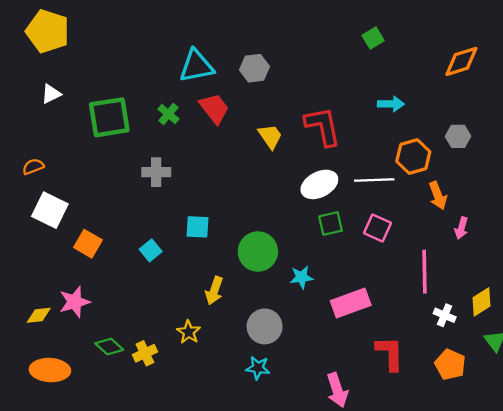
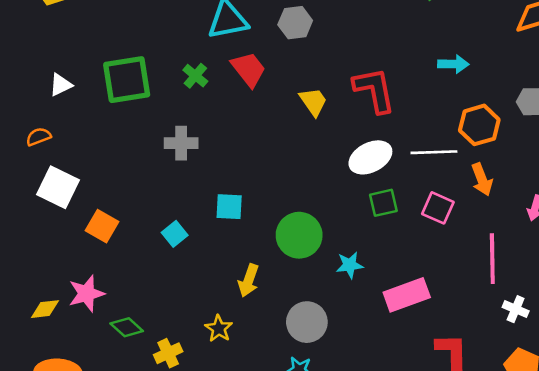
white triangle: (51, 94) -> (61, 85), moved
orange arrow: (438, 196) -> (482, 179), moved
green diamond: (109, 347) -> (127, 327), moved

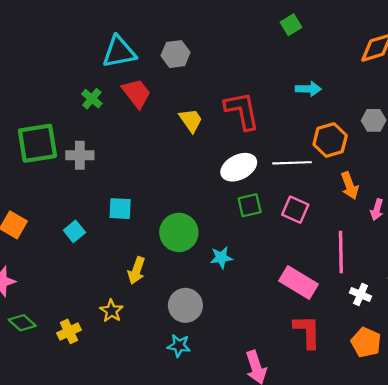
green square: (127, 80) -> (37, 143), moved
orange arrow: (482, 179) -> (350, 186), moved
pink rectangle: (407, 295) -> (299, 283), moved, turned 51
green diamond: (127, 327) -> (22, 323), moved

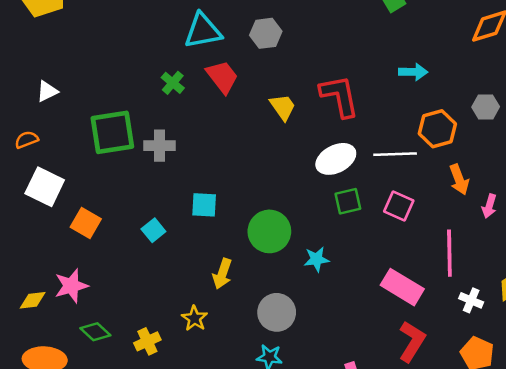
red L-shape: (307, 331) -> (412, 341), turned 33

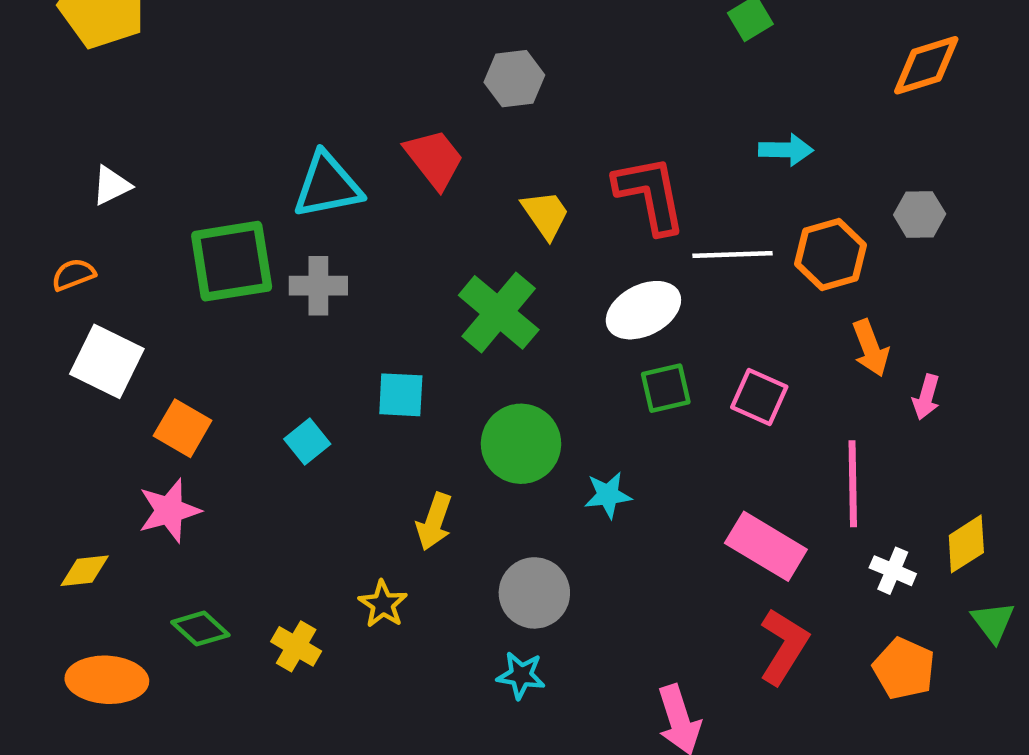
cyan triangle: (203, 31) -> (327, 185), moved
green cross: (173, 83) -> (499, 312), moved, size x1.8
white line: (395, 154) -> (733, 255), moved
pink star: (71, 286) -> (169, 511), moved
yellow cross: (147, 341) -> (296, 646), turned -35

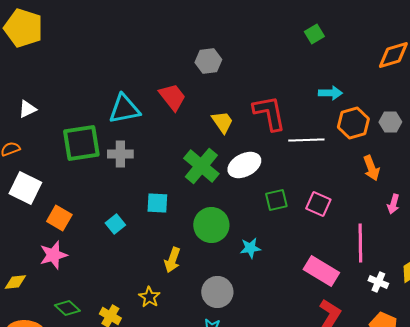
orange hexagon: (830, 255) -> (353, 123), moved
white ellipse: (643, 310) -> (244, 165), moved
orange arrow: (871, 348) -> (371, 168), moved

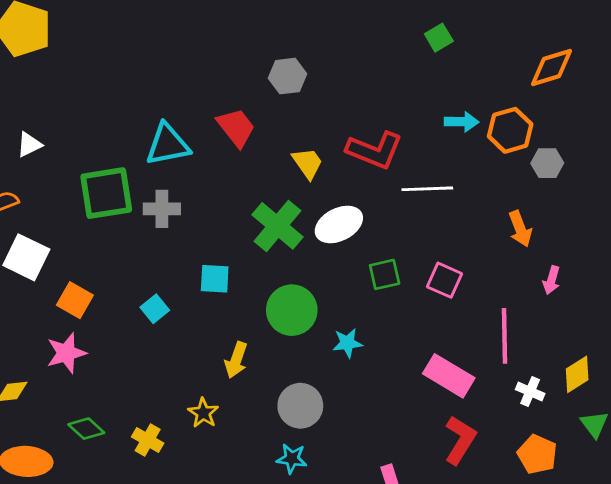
red L-shape: (269, 113) -> (375, 150), turned 123
orange hexagon: (353, 123) -> (510, 130), moved

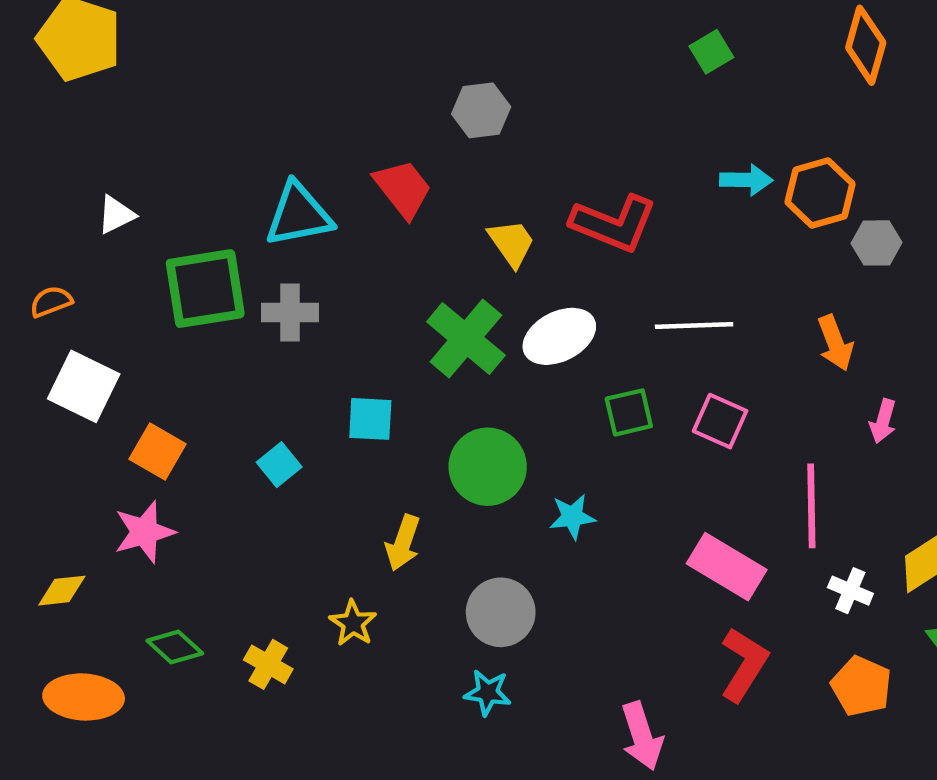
orange diamond: (552, 67) -> (866, 45), moved, turned -57
white triangle: (29, 145) -> (116, 215), moved
white line: (427, 189) -> (694, 325), moved

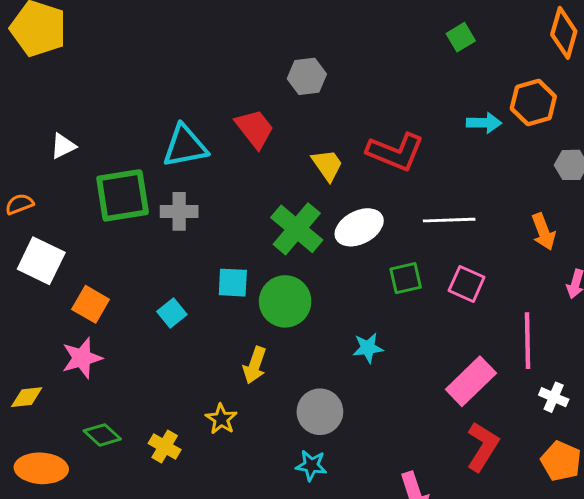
orange hexagon: (820, 193) -> (533, 103), moved
green circle: (488, 467) -> (285, 301), moved
pink rectangle: (727, 567) -> (471, 381), turned -75

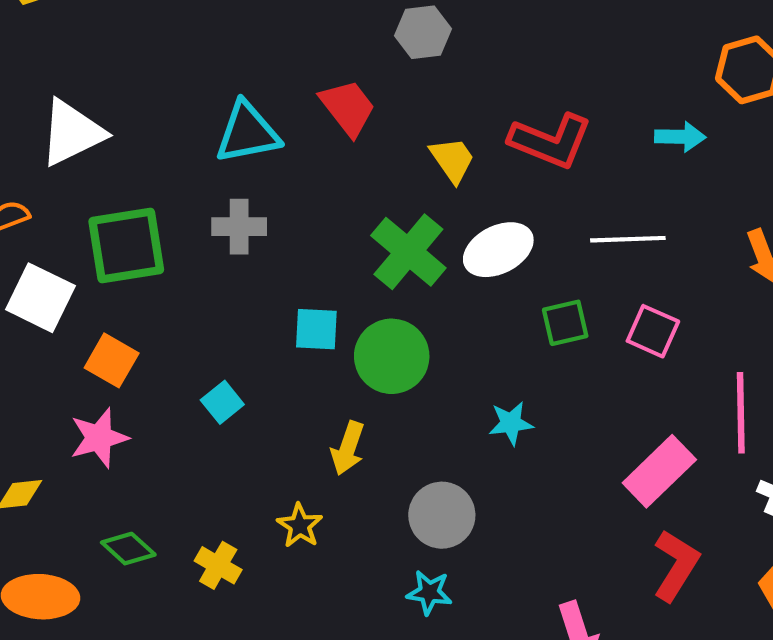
cyan arrow: (484, 123) -> (680, 137), moved
white triangle: (63, 146) -> (72, 133), size x1.8
green square: (123, 195) -> (126, 245), moved
cyan square: (172, 313) -> (222, 402), moved

